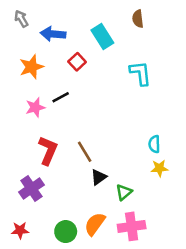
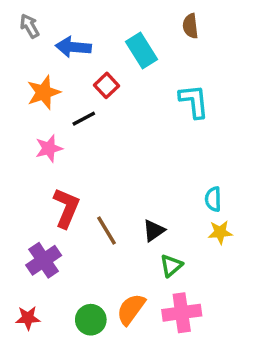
black line: (61, 97) -> (84, 119), moved
brown line: (85, 152) -> (107, 231), moved
black triangle: (99, 177) -> (154, 231), moved

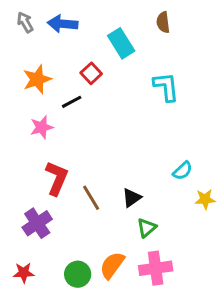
blue arrow: (73, 47) -> (63, 24), moved
cyan semicircle: (213, 199) -> (183, 171), turned -132
yellow star: (220, 232) -> (205, 199), moved

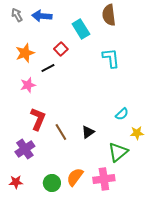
brown semicircle: (163, 22) -> (109, 15), size x1.5
green triangle: (147, 228) -> (118, 152), moved, size x1.5

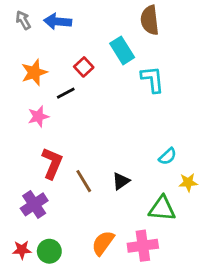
cyan rectangle: (81, 29) -> (122, 50), moved
green triangle: (118, 152) -> (162, 209), turned 45
green circle: (52, 183) -> (49, 251), moved

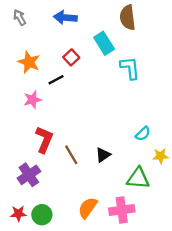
blue arrow: (58, 22) -> (65, 17), moved
orange star: (34, 72) -> (29, 62), turned -30

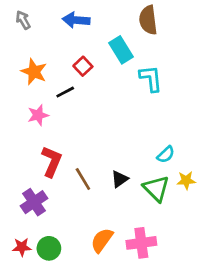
green triangle: (138, 178) -> (156, 189), moved, turned 40

